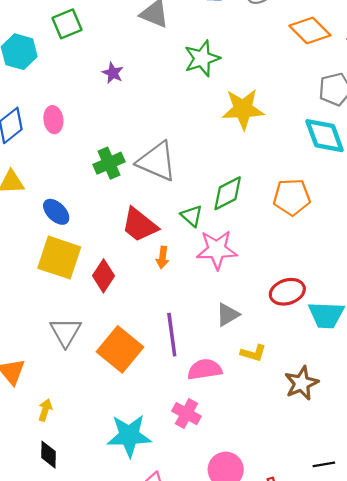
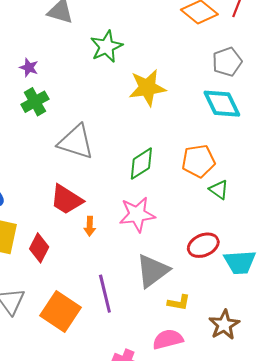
green cross: (109, 163) -> (35, 102), moved
green triangle: (192, 216) -> (219, 190), moved
gray triangle: (228, 315) -> (153, 271), size x1.6
pink semicircle: (205, 369) -> (168, 339), moved

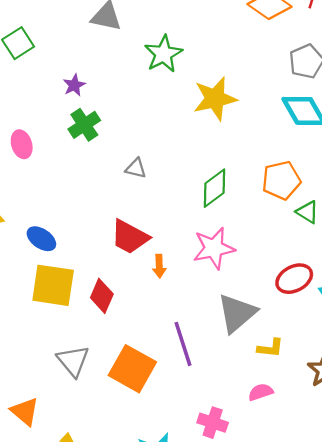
purple star: (29, 68) -> (74, 85), turned 30
gray triangle: (76, 142) -> (136, 168), size x0.5
pink semicircle: (168, 339) -> (261, 392), size x0.7

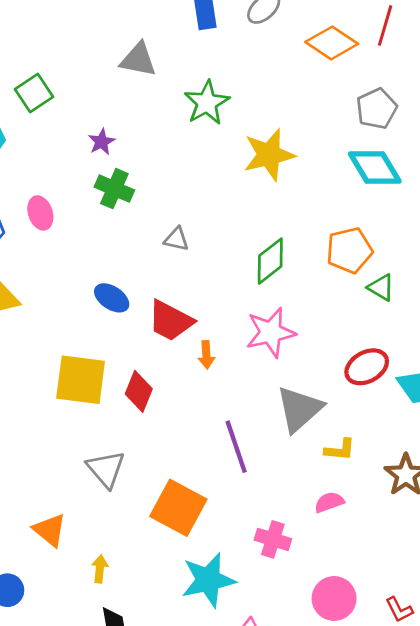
green cross: (84, 125) -> (114, 189), turned -32
blue ellipse: (41, 239) -> (112, 298), moved
orange square: (132, 369) -> (178, 508), moved

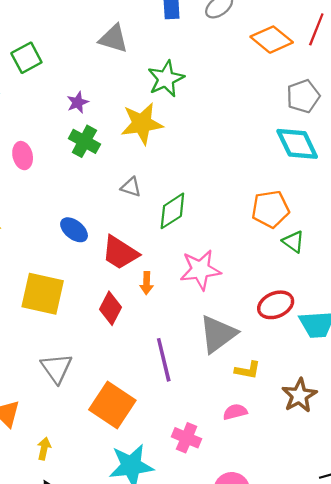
yellow star: (269, 155) -> (142, 124), moved
green diamond: (270, 261) -> (172, 211), moved
red diamond: (139, 391) -> (111, 308), moved

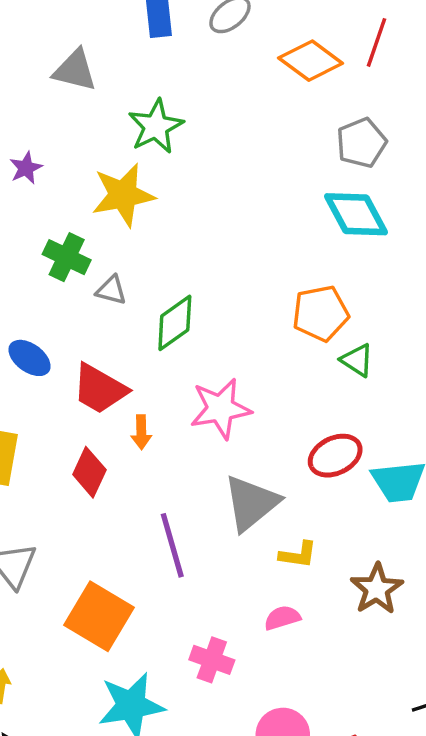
green cross: (84, 141) -> (67, 257), moved

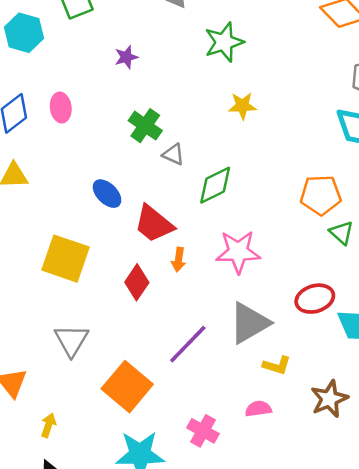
yellow star: (123, 195) -> (242, 106), moved, size x0.6
purple line: (172, 545) -> (188, 344), turned 51

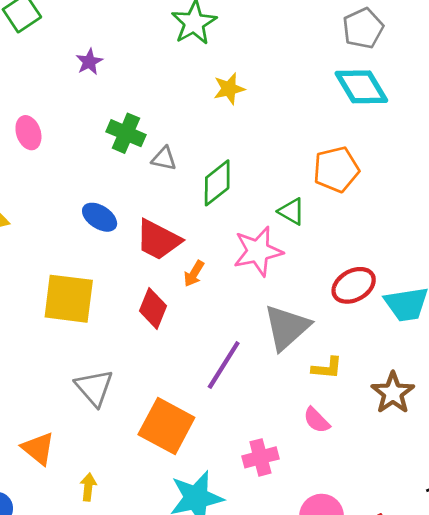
green triangle: (341, 233) -> (292, 211), moved
orange arrow: (179, 260) -> (194, 274), turned 35
pink semicircle: (258, 409) -> (317, 420), turned -115
pink cross: (203, 431) -> (260, 457), turned -32

